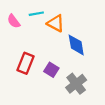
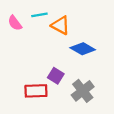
blue diamond: (76, 45) -> (83, 49), turned -50
red rectangle: (26, 63) -> (36, 91), moved, turned 66

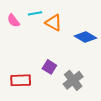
blue diamond: (83, 49) -> (85, 37), moved
red rectangle: (36, 91) -> (21, 80), moved

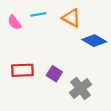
orange triangle: (54, 23) -> (71, 18), moved
red rectangle: (21, 80) -> (22, 70), moved

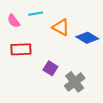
orange triangle: (71, 18) -> (61, 27), moved
red rectangle: (22, 70) -> (21, 49), moved

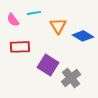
orange triangle: (61, 27) -> (58, 26), turned 30
purple square: (50, 68) -> (48, 65), size x1.5

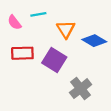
purple square: (48, 65) -> (54, 60), moved

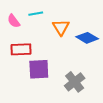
purple square: (54, 60) -> (39, 69), moved, turned -35

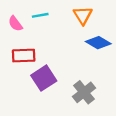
orange triangle: (61, 27) -> (83, 15), moved
purple square: (39, 69) -> (44, 78), turned -30

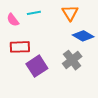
gray cross: (84, 92) -> (72, 60), moved

